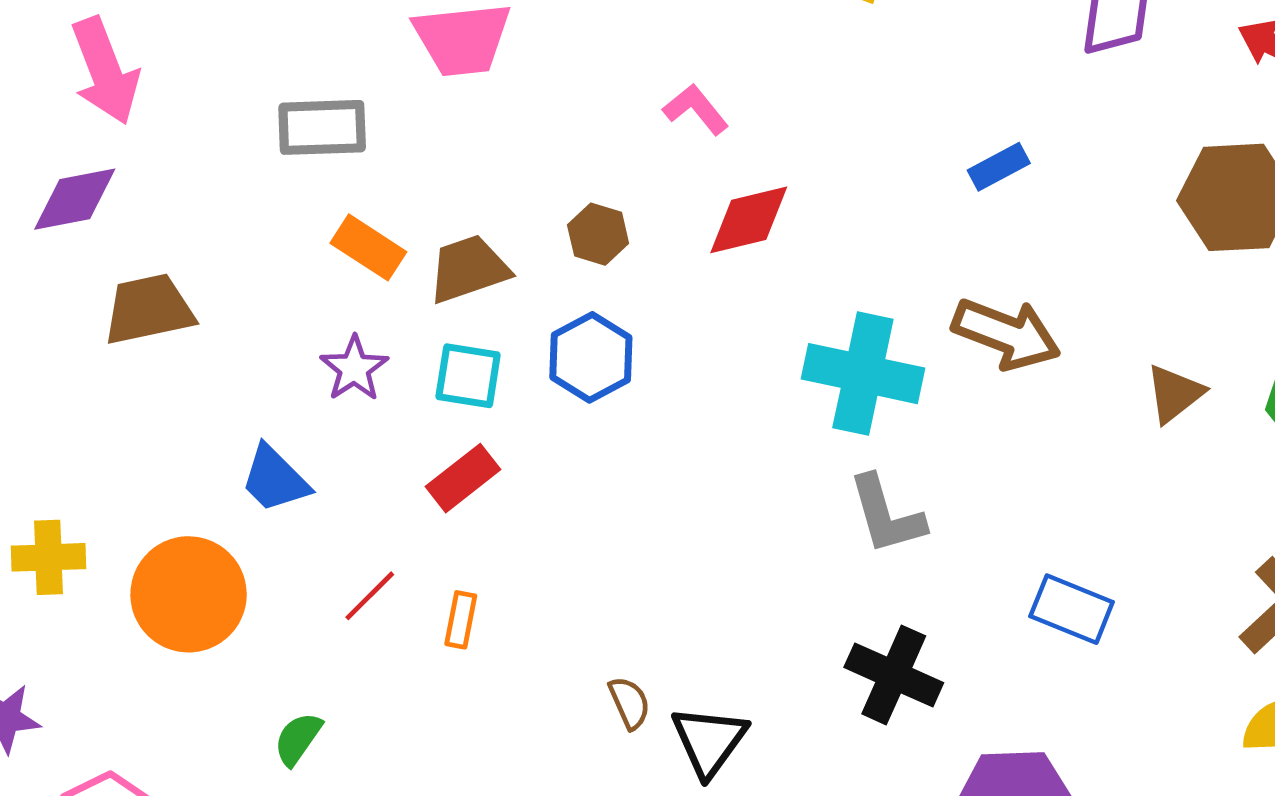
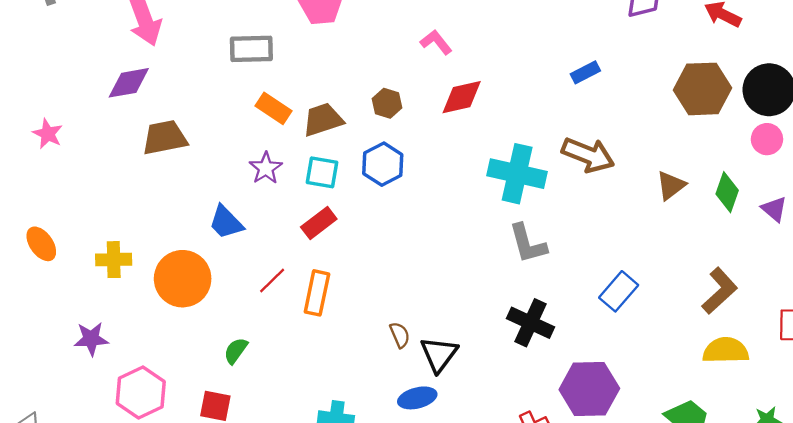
blue rectangle: (1072, 609) -> (619, 291), turned -72
orange rectangle: (461, 620) -> (317, 293), size x1.6

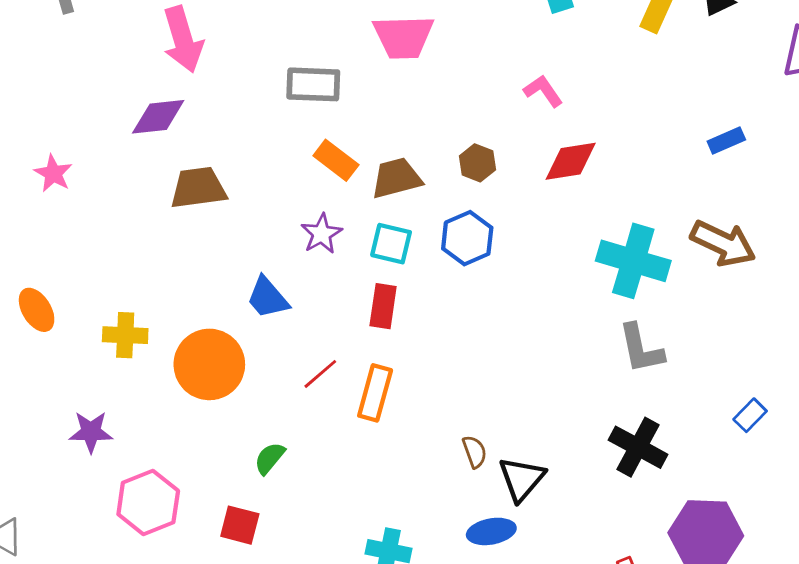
red rectangle: (319, 223) -> (383, 306), turned -48
blue rectangle: (619, 291) -> (750, 415), size x0.7

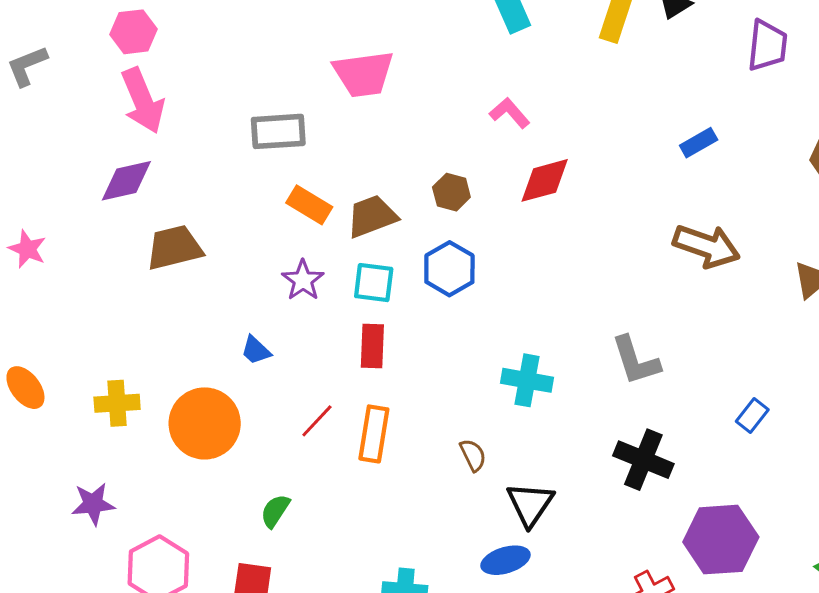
cyan cross: (633, 261) -> (527, 380), moved, size x0.7
blue trapezoid: (268, 298) -> (256, 350), size x0.7
brown semicircle: (475, 452) -> (473, 455), moved

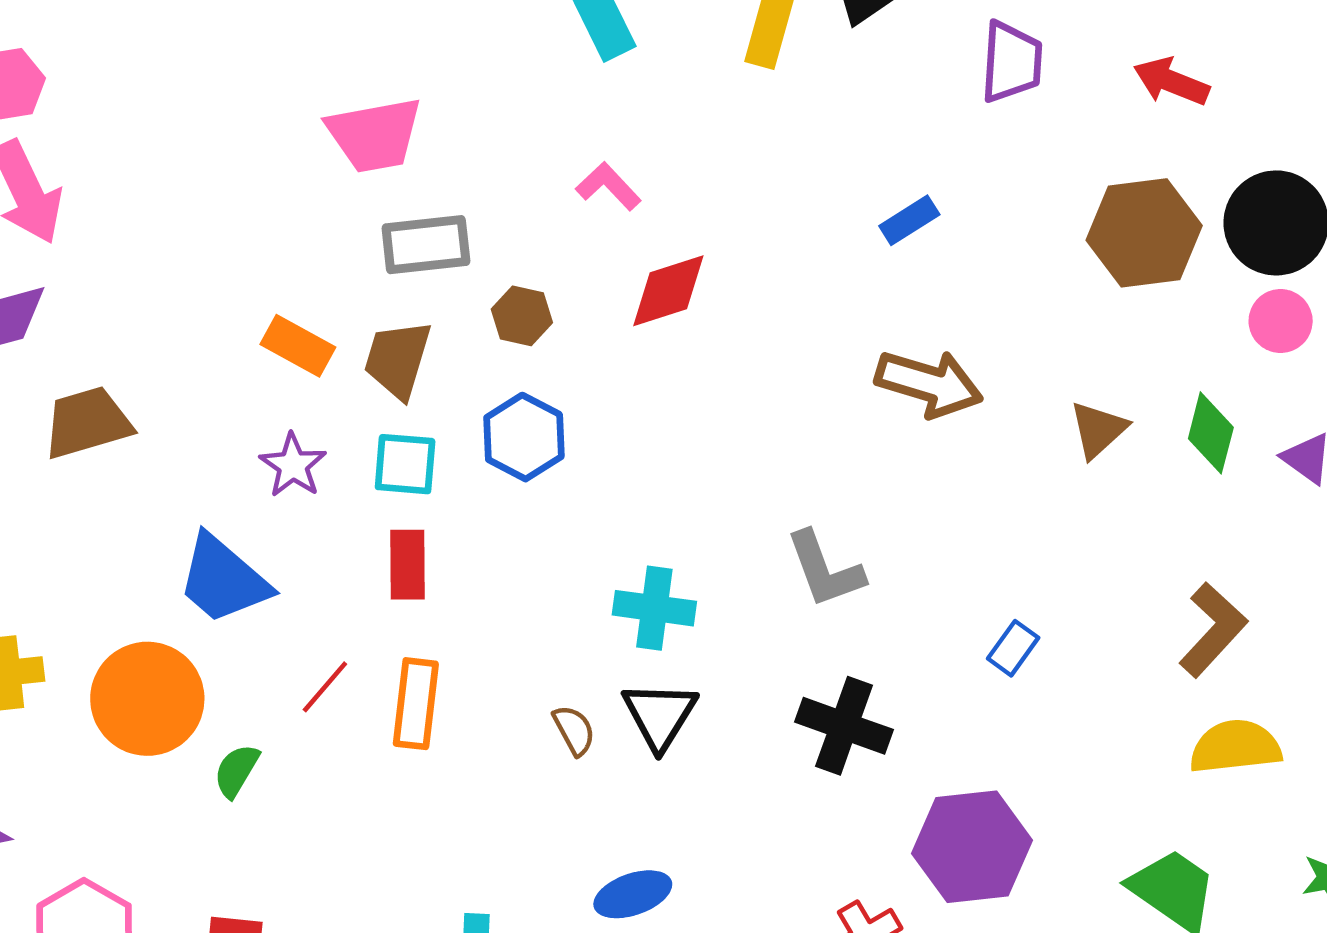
gray rectangle: (278, 131) -> (426, 245), moved
brown trapezoid: (372, 216) -> (398, 359), turned -50
blue trapezoid: (256, 350) -> (223, 579), size x2.0
black triangle: (530, 504) -> (660, 715), moved
green semicircle: (275, 511) -> (236, 771), moved

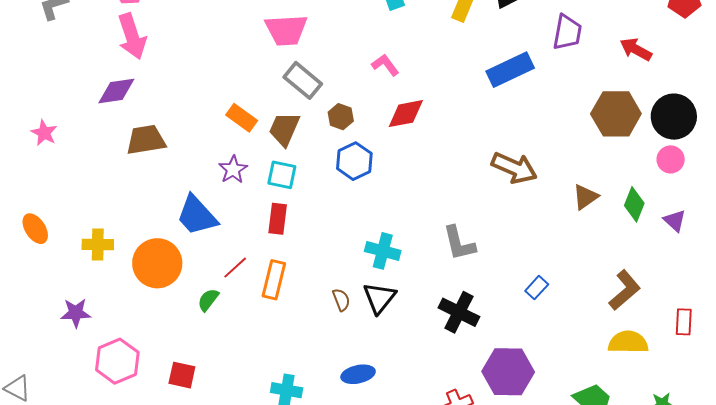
blue rectangle: (909, 220) -> (510, 70), moved, size x1.8
gray rectangle: (426, 245) -> (303, 80), turned 39
blue hexagon: (524, 437) -> (354, 161), moved
green semicircle: (236, 771) -> (208, 300), moved

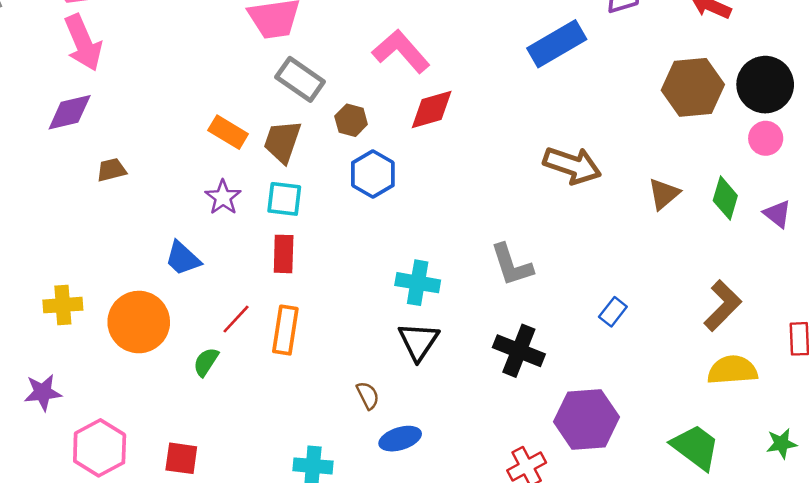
pink L-shape: (385, 65) -> (401, 51), size x1.6
brown trapezoid: (146, 140) -> (111, 170), size x0.6
blue trapezoid: (197, 215) -> (183, 258), size x0.7
brown semicircle: (341, 300) -> (368, 395), moved

